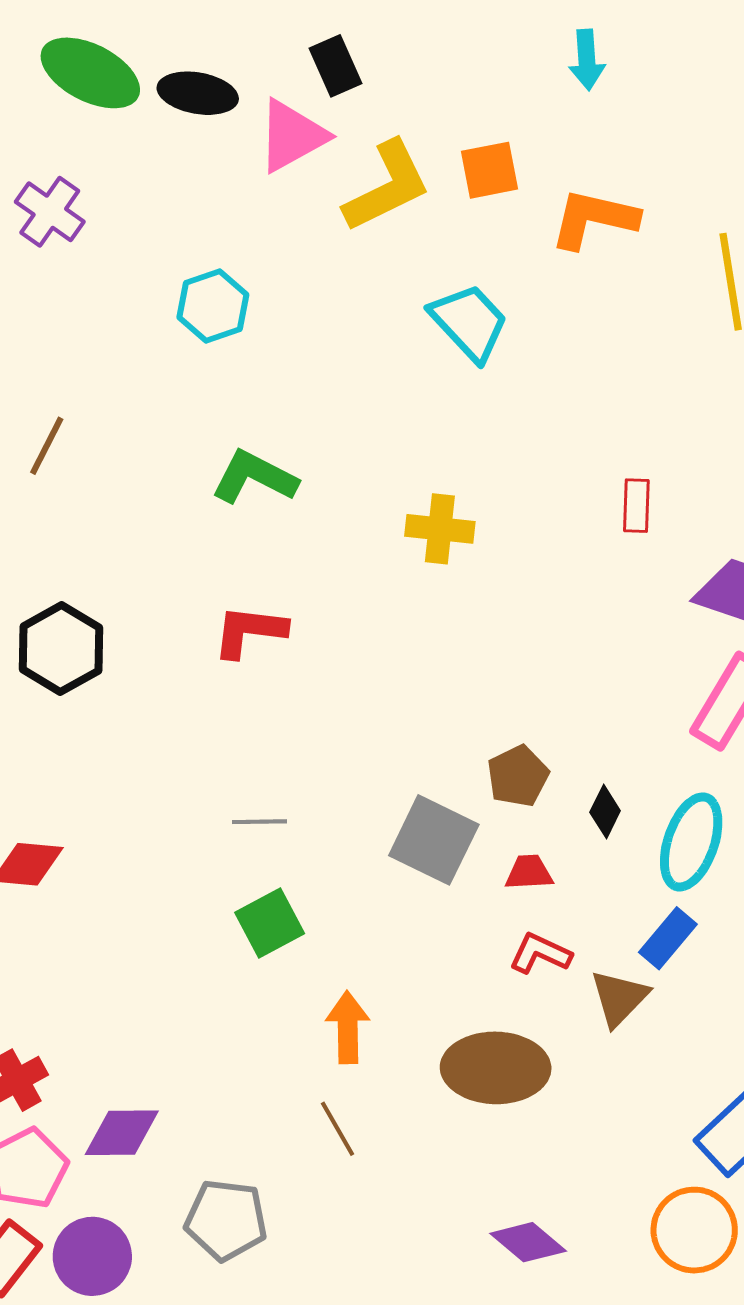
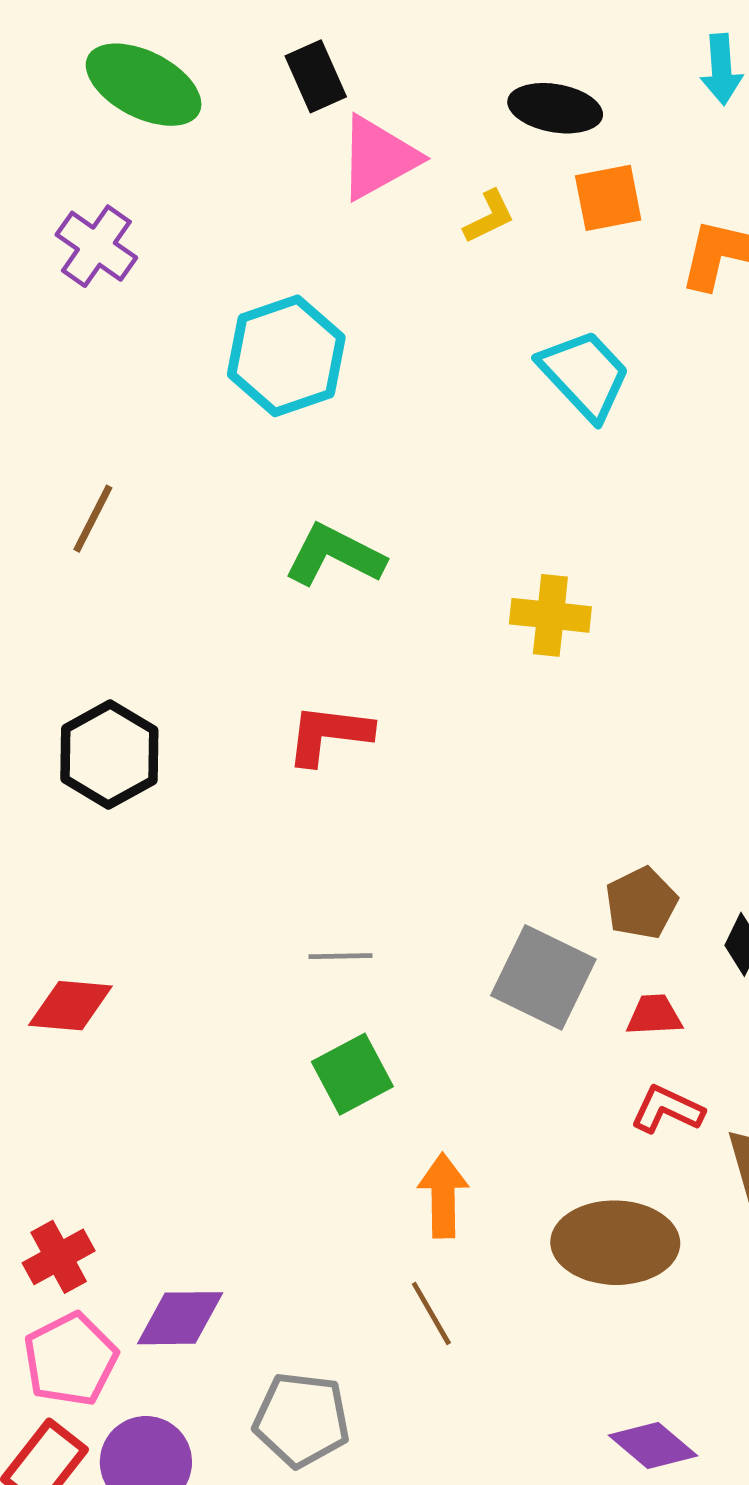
black rectangle: (336, 66) -> (316, 76), moved
black ellipse: (198, 93) -> (555, 108), moved
yellow L-shape: (387, 186) -> (489, 217), size x0.5
cyan hexagon: (213, 306) -> (286, 356), size x1.4

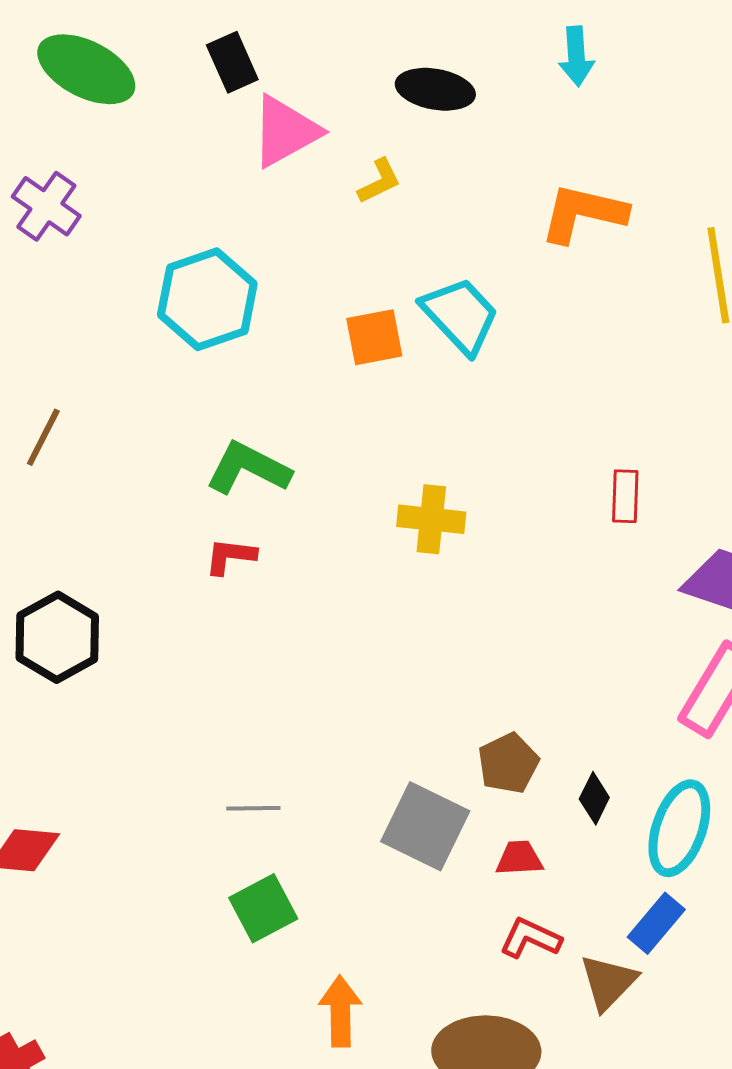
orange square: (608, 198) -> (374, 337), moved
red L-shape: (329, 734) -> (230, 556), moved, size x0.7

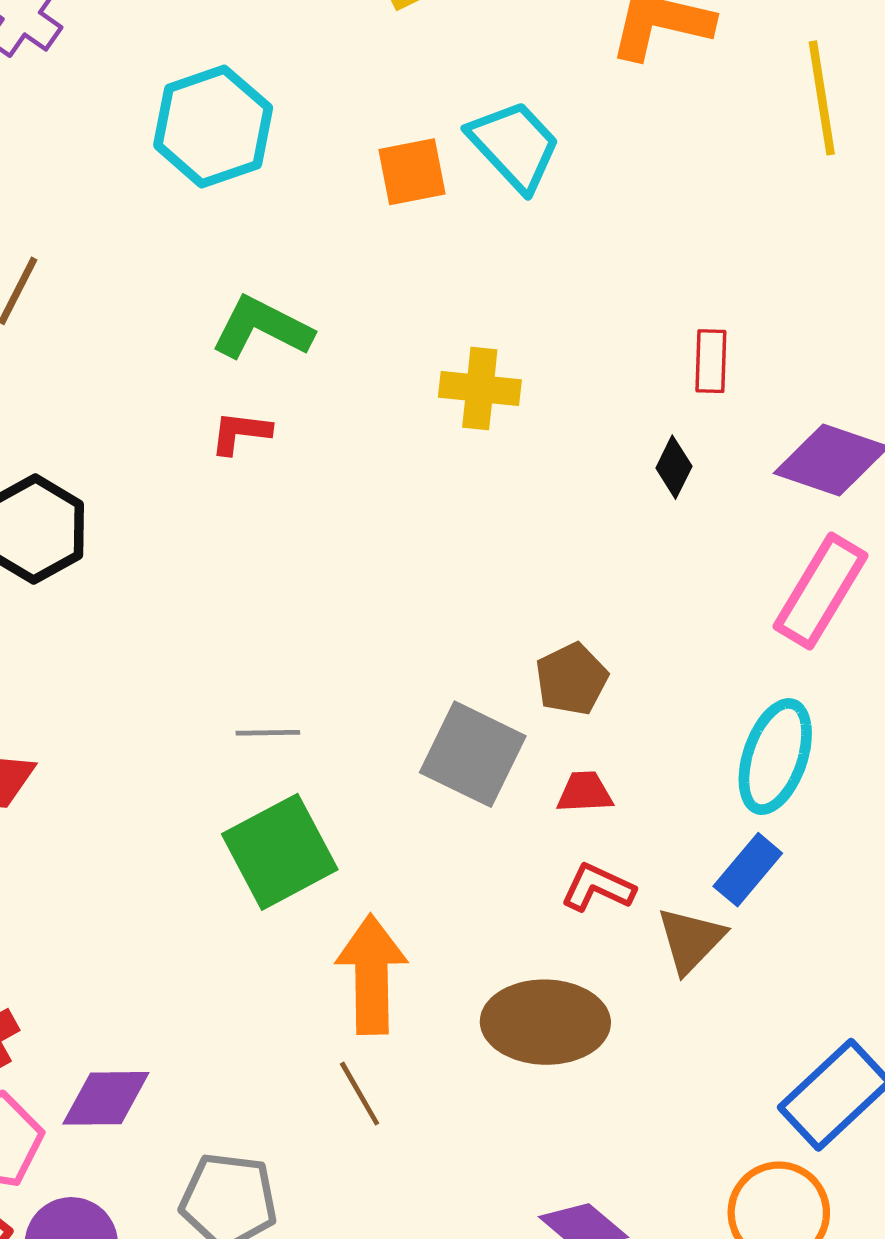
black diamond: (594, 798) -> (674, 467), moved
green square: (263, 908) -> (280, 852), size x1.4
orange arrow: (340, 1011) -> (371, 974), size x1.4

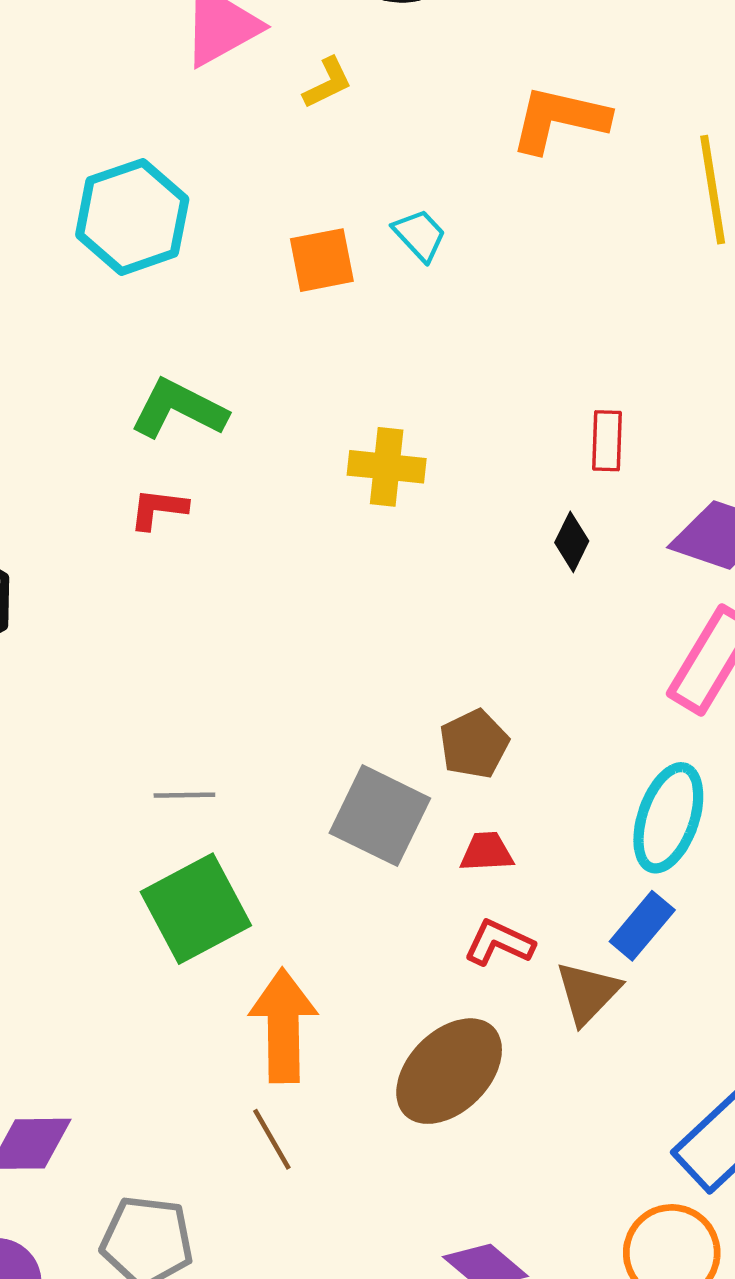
cyan trapezoid: (514, 146) -> (420, 235), size x0.6
brown ellipse: (545, 1022) -> (449, 1071), turned -46

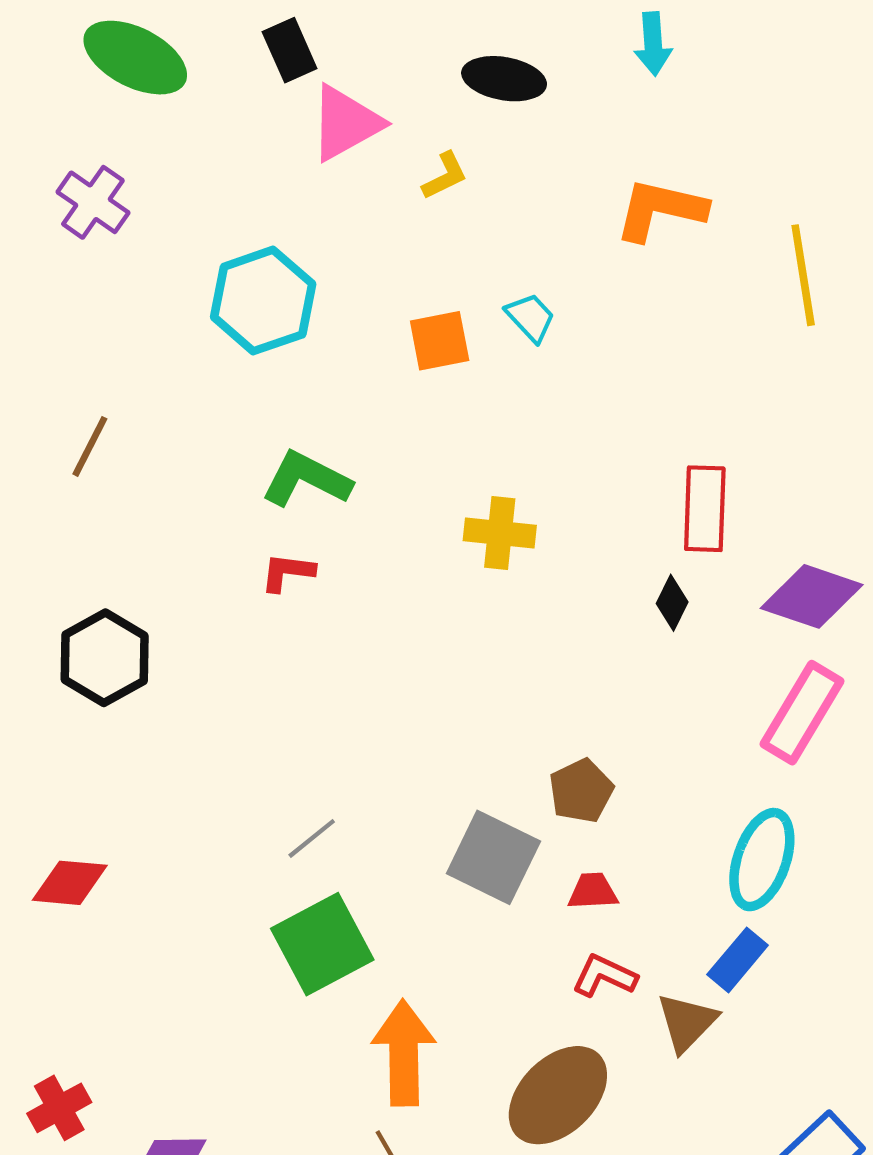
red rectangle: (607, 441) -> (705, 509), size x1.5
gray line: (184, 795) -> (312, 838), turned -38

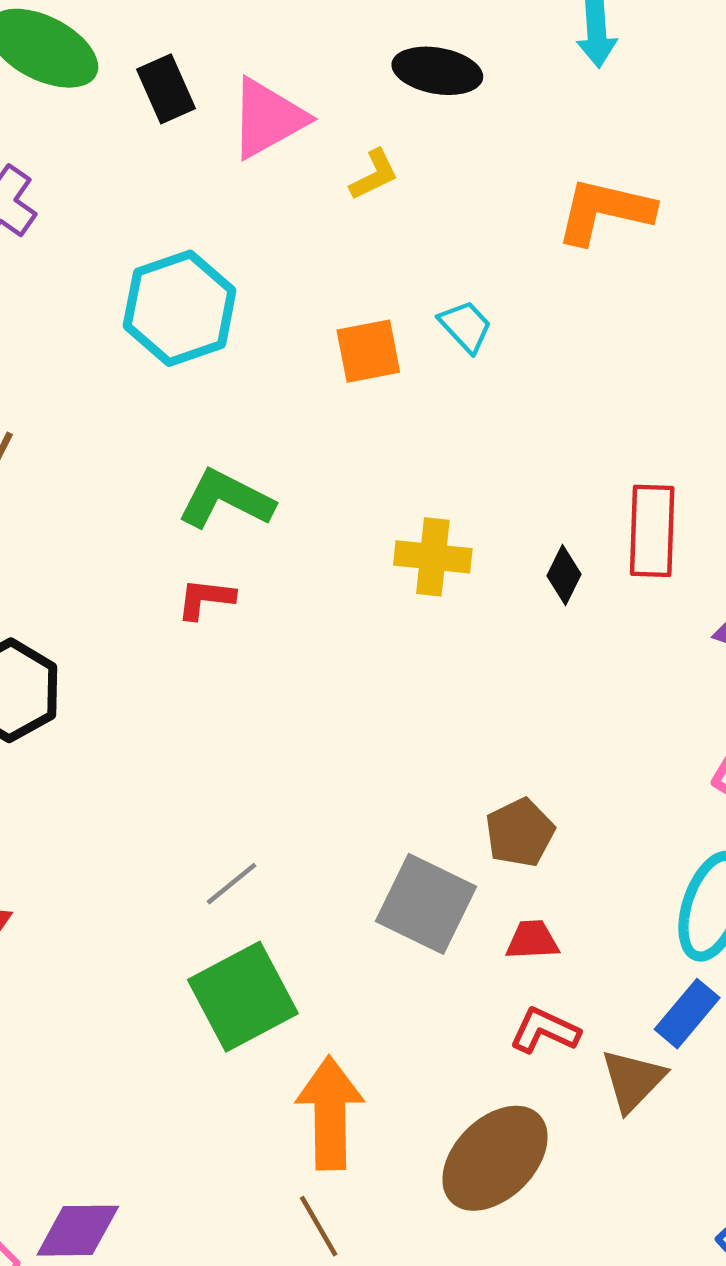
black rectangle: (290, 50) -> (166, 89), moved
black diamond: (672, 603) -> (564, 575), moved

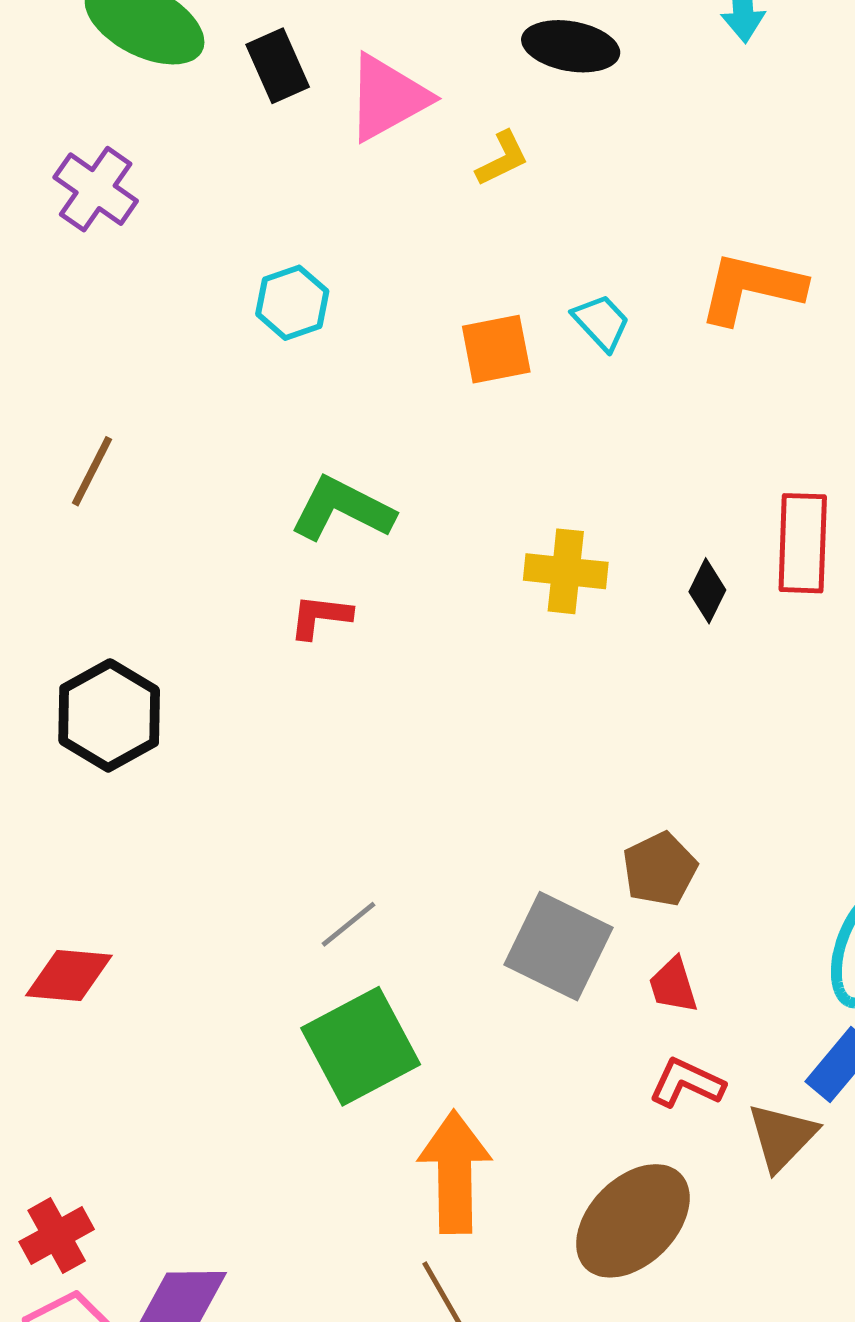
orange L-shape: (605, 211) -> (751, 288), moved
cyan hexagon: (180, 308) -> (292, 303), size x0.6
red trapezoid: (532, 940) -> (673, 985), turned -104

